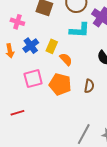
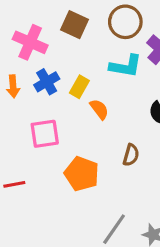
pink cross: (17, 22) -> (30, 42), size x1.5
orange pentagon: (60, 84) -> (82, 174), moved

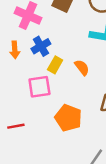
yellow rectangle: (79, 87) -> (55, 65), moved

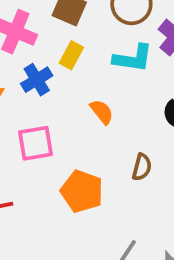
yellow rectangle: (55, 65) -> (71, 55), moved

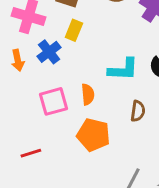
cyan L-shape: (133, 58) -> (123, 69), moved
orange semicircle: (102, 112) -> (88, 94), moved, turned 40

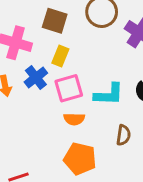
orange semicircle: (88, 94) -> (74, 119), turned 96
pink square: (53, 101) -> (69, 88), moved

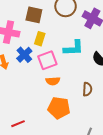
cyan L-shape: (109, 94) -> (73, 48), moved

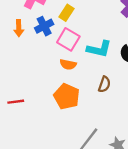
cyan L-shape: (73, 48) -> (99, 49), moved
pink square: (47, 60) -> (68, 39), turned 36

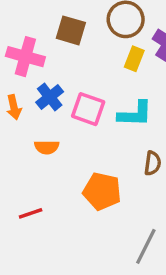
yellow rectangle: (66, 13) -> (134, 59), moved
orange semicircle: (68, 64) -> (47, 147), moved

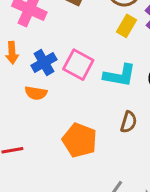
blue cross: (50, 97) -> (44, 63), moved

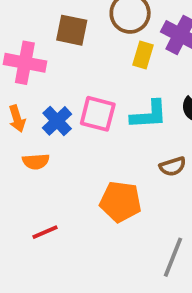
orange semicircle: (36, 93) -> (36, 162), moved
brown semicircle: (129, 122) -> (173, 166), turned 70

